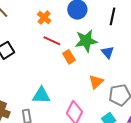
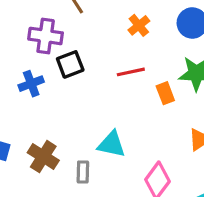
red line: (52, 41) -> (131, 72), moved, turned -48

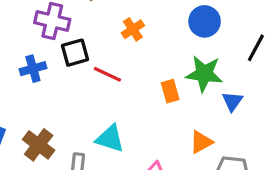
orange cross: (139, 25) -> (133, 29), moved
red line: (131, 72) -> (107, 74), moved, turned 32

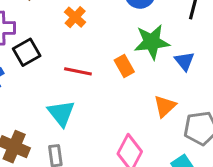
red line: (107, 74) -> (78, 71), moved
cyan triangle: (110, 139) -> (61, 113), moved, turned 48

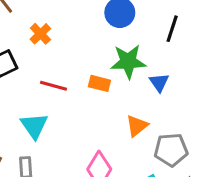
orange cross: (75, 17) -> (40, 34), moved
orange rectangle: (124, 66) -> (99, 83), turned -50

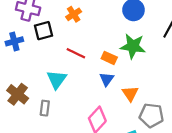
blue triangle: (159, 83) -> (107, 79), moved
orange triangle: (137, 126) -> (130, 93), turned -36

